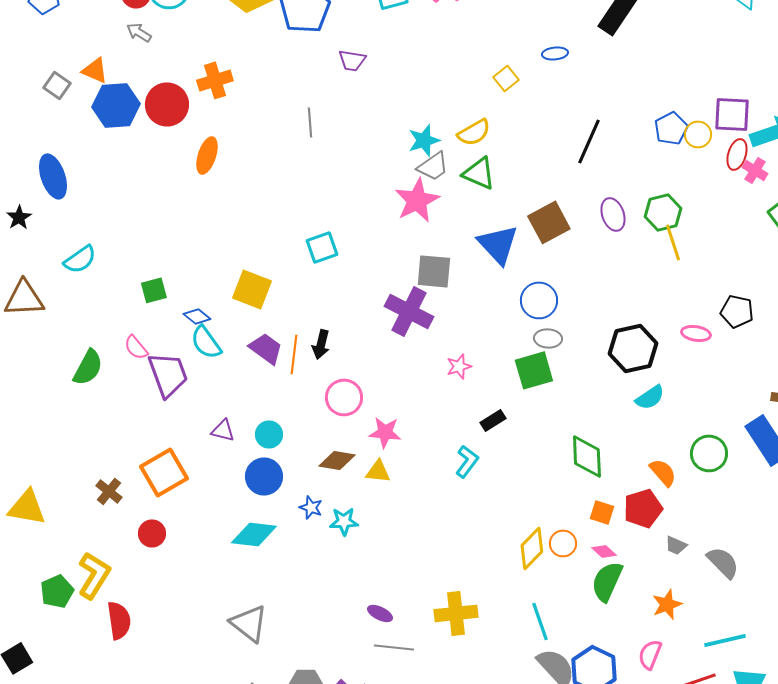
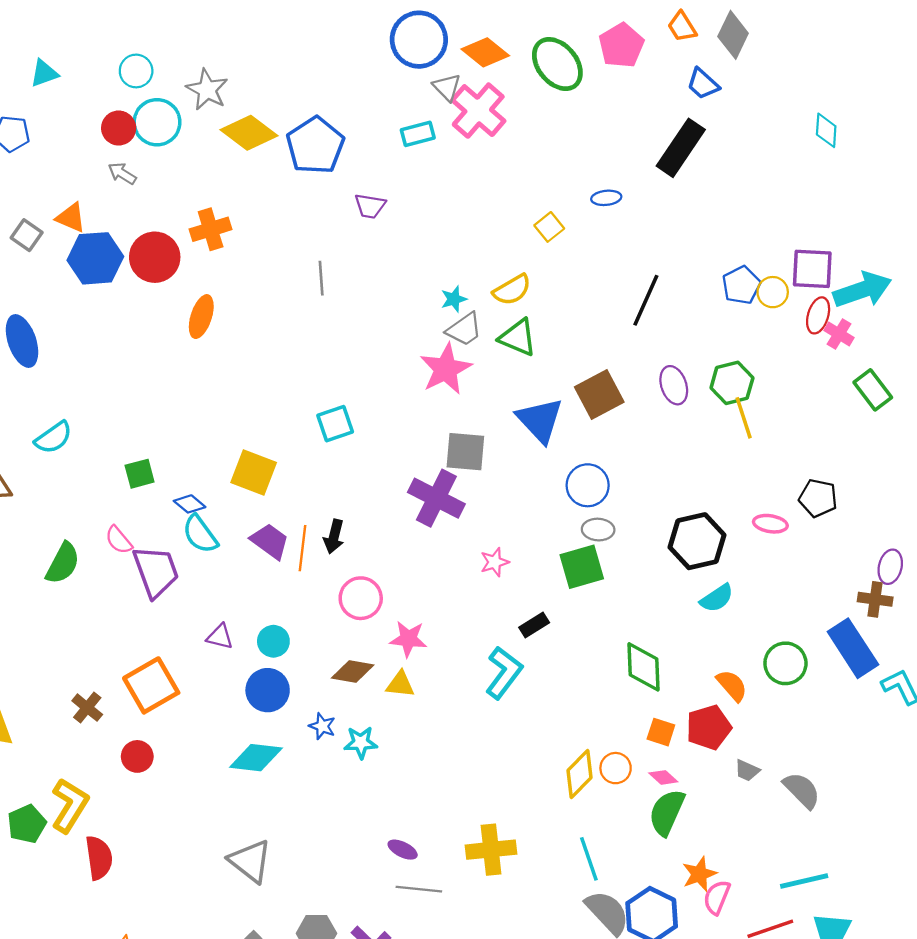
cyan star: (424, 140) -> (454, 299), size x0.7
cyan L-shape: (467, 461) -> (504, 673), size x1.4
orange star: (667, 604) -> (699, 874), moved

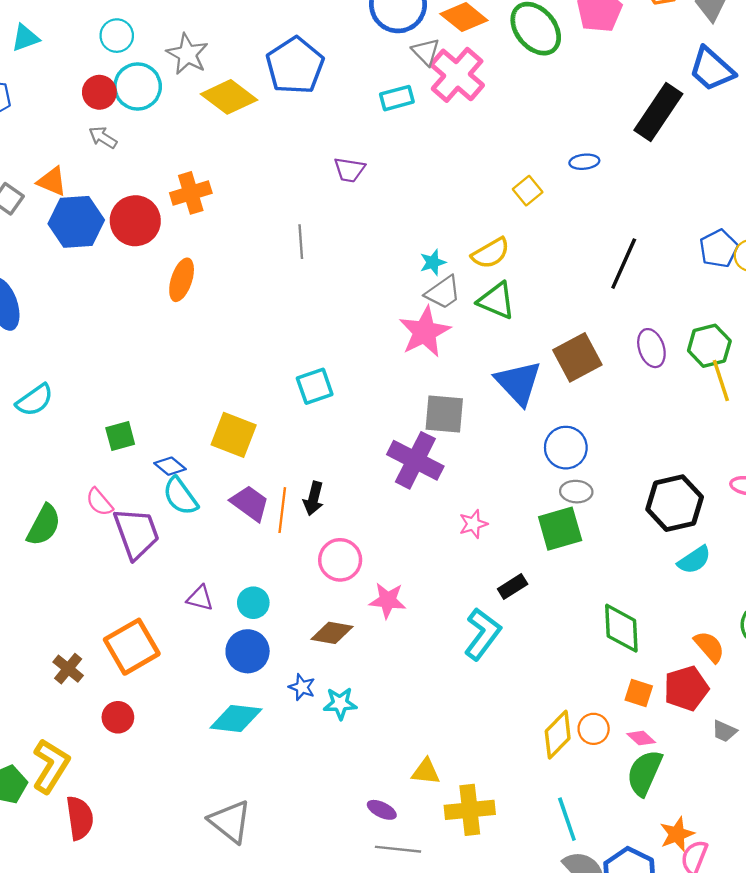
blue trapezoid: (703, 84) -> (712, 69), moved, size x1.4
blue pentagon: (315, 145) -> (295, 66), moved
yellow triangle: (400, 684) -> (426, 772), moved

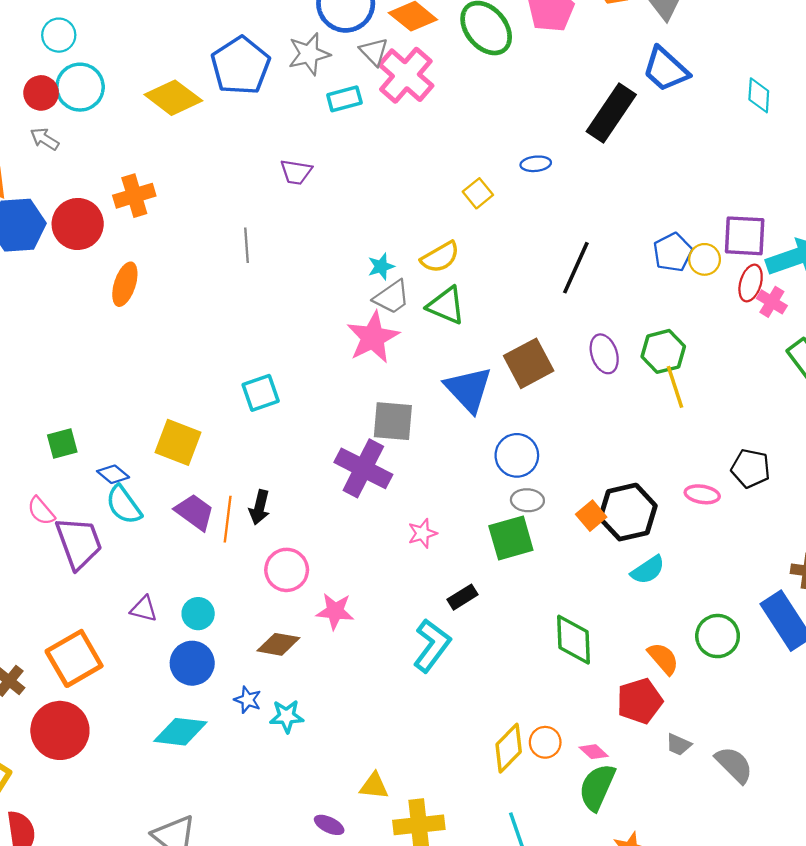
gray star: (187, 54) -> (309, 54), moved, turned 30
orange square: (639, 693) -> (591, 516), moved, turned 32
red circle: (118, 717) -> (60, 730), size x1.8

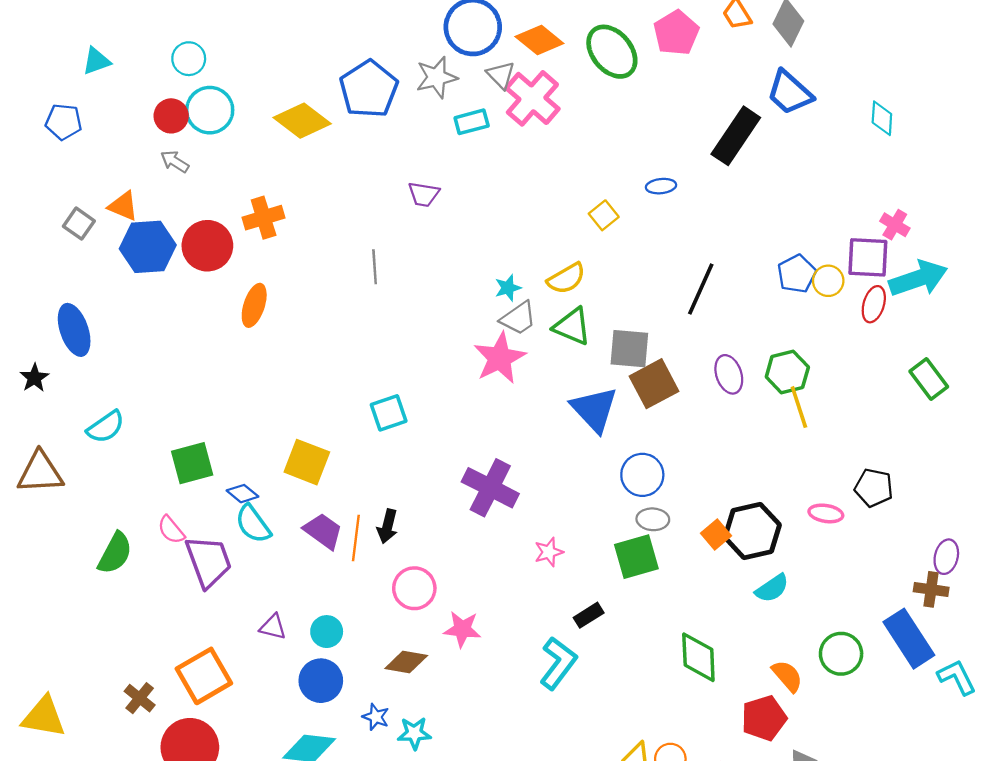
pink cross: (772, 302) -> (895, 225), moved
gray square: (393, 421) -> (629, 349), moved
green square: (62, 444) -> (192, 463), size x1.4

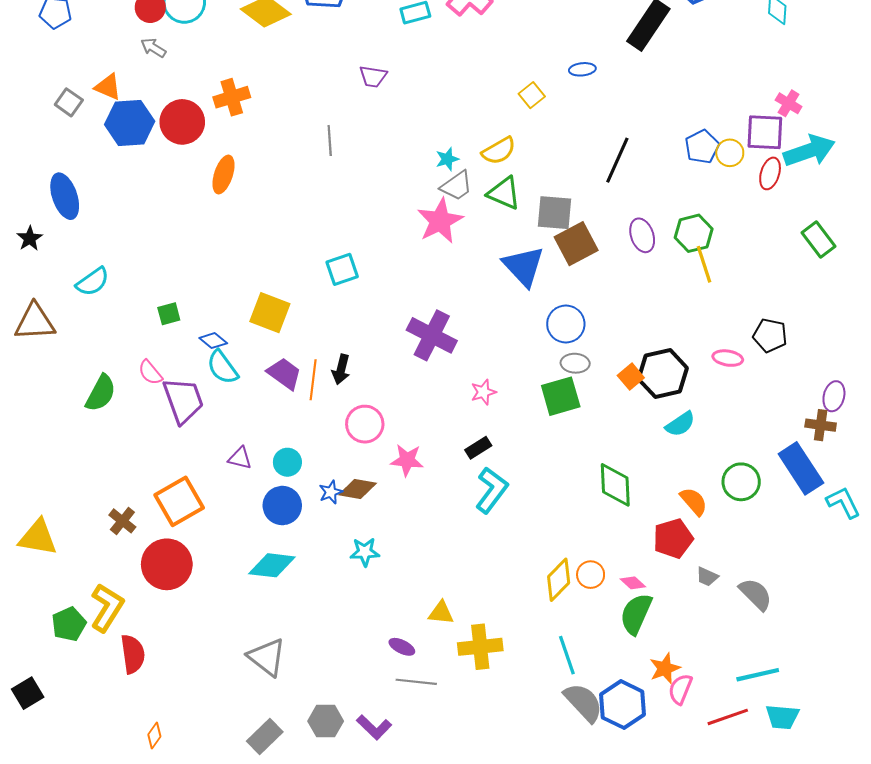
green square: (192, 463) -> (169, 314), size x0.6
black rectangle: (589, 615) -> (478, 448), moved
blue star: (376, 717) -> (331, 492), moved, turned 30

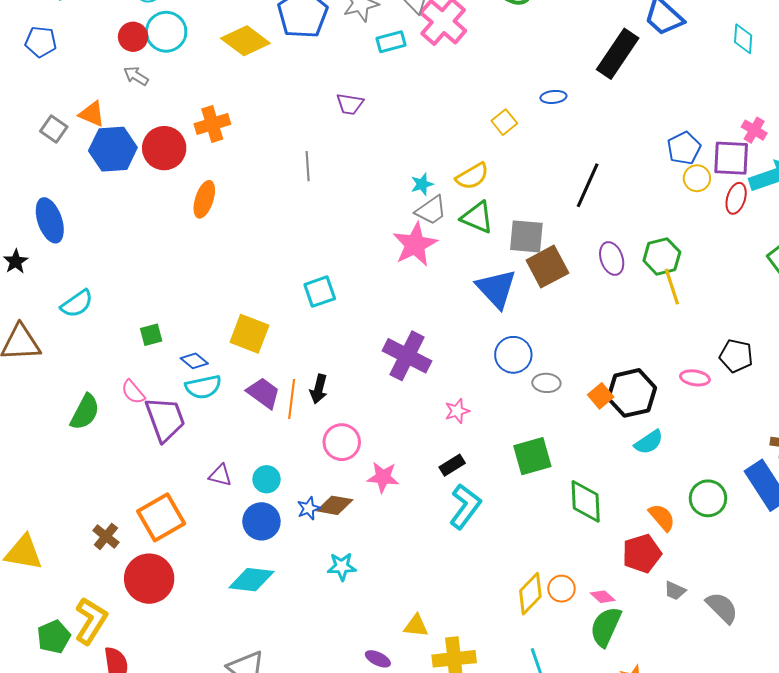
blue pentagon: (702, 147) -> (684, 148), moved
blue circle: (566, 324) -> (513, 355), moved
cyan semicircle: (222, 367) -> (203, 387), turned -66
green square: (561, 396) -> (532, 456), moved

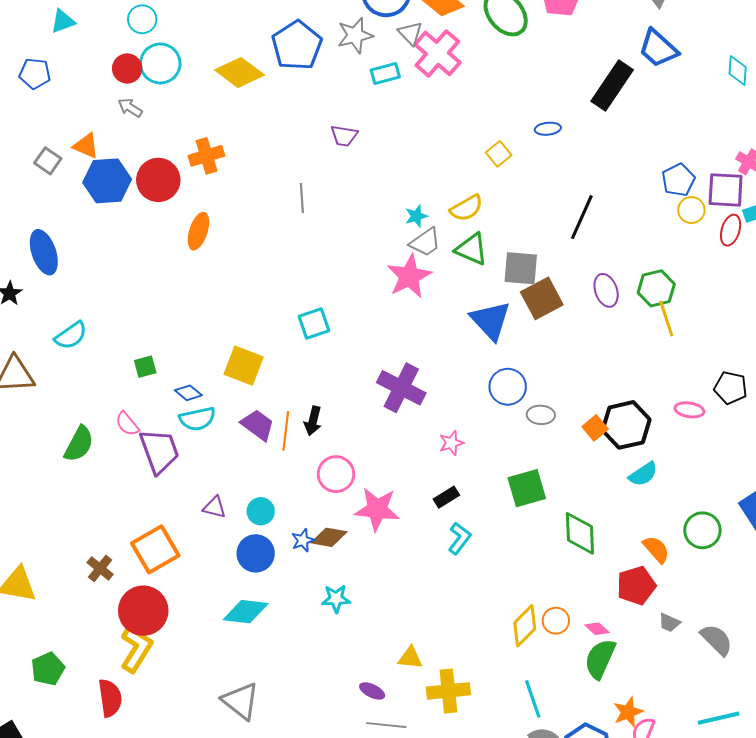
pink star: (383, 477) -> (377, 509), size x1.4
cyan L-shape: (465, 506) -> (459, 538), size x0.7
yellow L-shape: (91, 621) -> (136, 649), moved

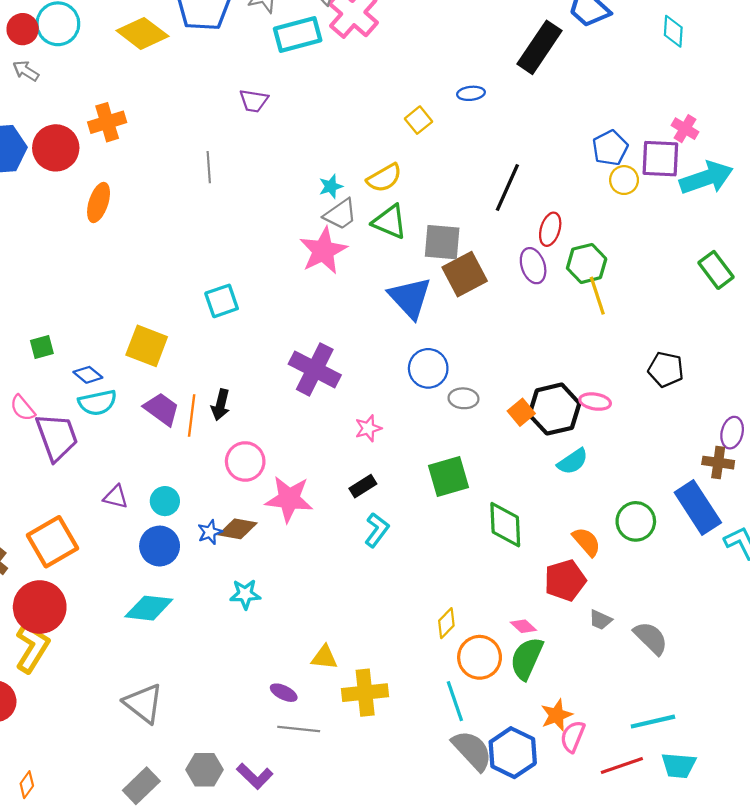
cyan rectangle: (385, 74) -> (298, 34), size x1.5
red ellipse: (731, 230) -> (550, 229), moved
pink ellipse: (689, 410) -> (595, 402), moved
orange circle: (556, 621) -> (480, 657), moved, size x1.5
yellow diamond: (525, 626) -> (446, 623), size x0.7

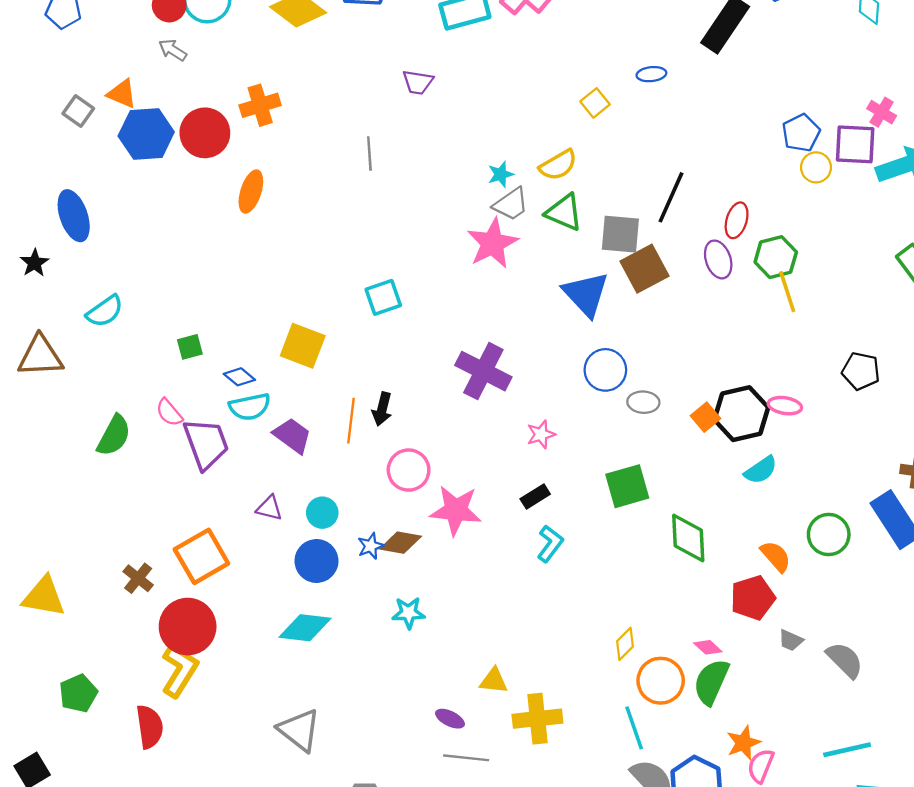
black line: (507, 188) -> (671, 197), moved
purple trapezoid: (162, 409) -> (292, 436), moved

